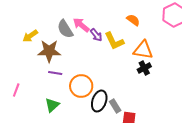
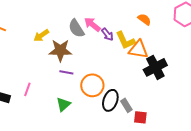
orange triangle: (143, 50) -> (138, 49), moved
black cross: (144, 68) -> (155, 67), size x1.6

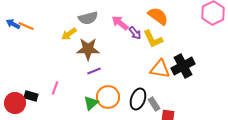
orange semicircle: (144, 19) -> (158, 16), moved, size x1.5
gray semicircle: (76, 28) -> (88, 18), moved, turned -72
orange triangle: (138, 49) -> (160, 69), moved
purple line: (66, 72) -> (94, 71), turned -32
orange circle: (92, 85) -> (108, 97), moved

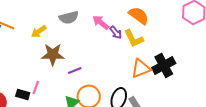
yellow arrow: (69, 34) -> (39, 31), moved
brown star: (88, 49) -> (53, 54), moved
orange triangle: (160, 69) -> (141, 68), turned -30
black rectangle: (31, 96) -> (23, 94), moved

